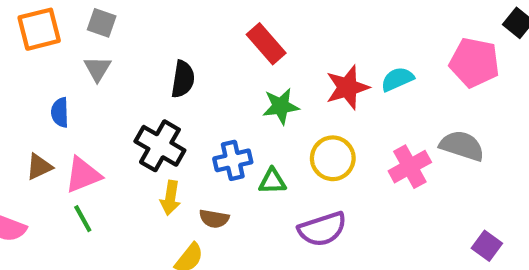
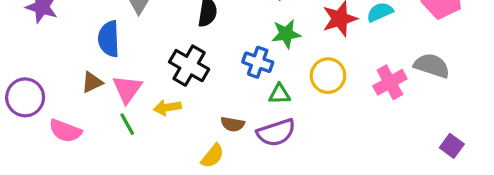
blue semicircle: (60, 112) -> (109, 39), size x1.5
blue cross: (233, 160) -> (258, 62), moved, turned 32
pink triangle: (83, 175) -> (127, 89), turned -32
yellow arrow: (170, 198) -> (167, 107), moved, turned 72
purple semicircle: (322, 229) -> (276, 133), moved

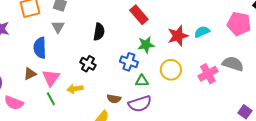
black cross: (189, 66) -> (88, 64), size x0.7

